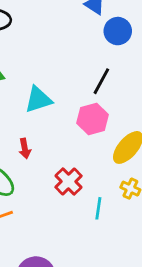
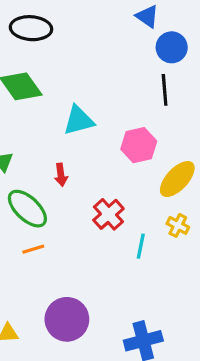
black line: (101, 81) -> (165, 90), moved, turned -36

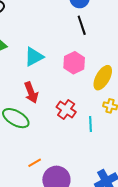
red arrow: (61, 175) -> (31, 93), size x1.5
orange line: (33, 249) -> (35, 163), moved

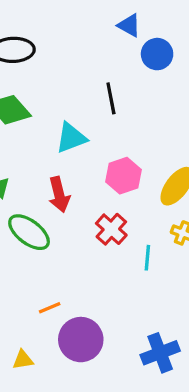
black line: (82, 25) -> (111, 98), moved
pink hexagon: (74, 63) -> (123, 176), moved

